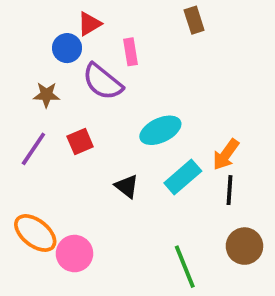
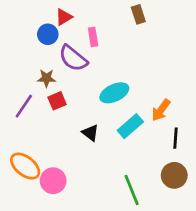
brown star: (46, 95) -> (46, 78), moved
black line: (230, 190) -> (176, 138), moved

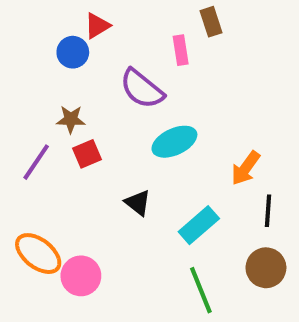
pink rectangle: (93, 37) -> (181, 50), moved
purple semicircle: (73, 58) -> (142, 89), moved
cyan rectangle: (130, 126) -> (199, 225), moved

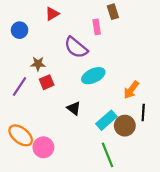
blue circle: (73, 52) -> (20, 30), moved
brown circle: (266, 268) -> (125, 126), moved

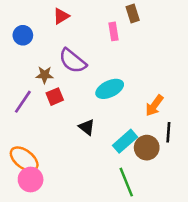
purple semicircle: (76, 47) -> (73, 61), moved
pink circle: (43, 147) -> (31, 180), moved

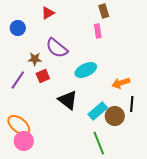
pink rectangle: (113, 31) -> (98, 31), moved
orange arrow: (154, 105) -> (121, 83), turned 36
black triangle: (87, 127) -> (68, 100), size x1.5

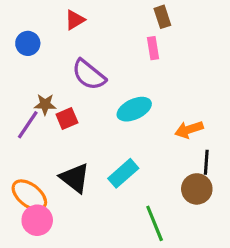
brown star: (35, 59) -> (45, 104), moved
black triangle: (68, 100) -> (75, 178), moved
cyan rectangle: (98, 111) -> (123, 173), moved
brown circle: (115, 116) -> (197, 189), moved

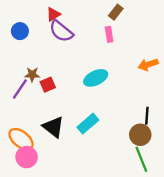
brown rectangle: (162, 17) -> (116, 12), turned 56
purple semicircle: (89, 75) -> (61, 31), moved
orange arrow: (189, 129) -> (148, 65), moved
green line: (155, 223) -> (141, 159), moved

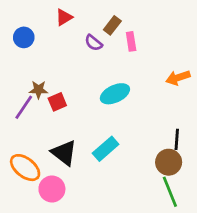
brown rectangle: (116, 12) -> (112, 25), moved
purple semicircle: (61, 31) -> (93, 43), moved, size x0.6
pink circle: (27, 157) -> (52, 189), moved

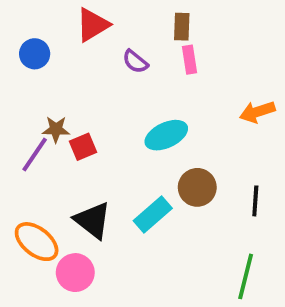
red triangle: (64, 17) -> (93, 25), size x1.4
brown rectangle: (112, 25) -> (182, 27), moved, turned -36
brown circle: (169, 162) -> (197, 187), moved
green line: (170, 192) -> (246, 276), turned 36

